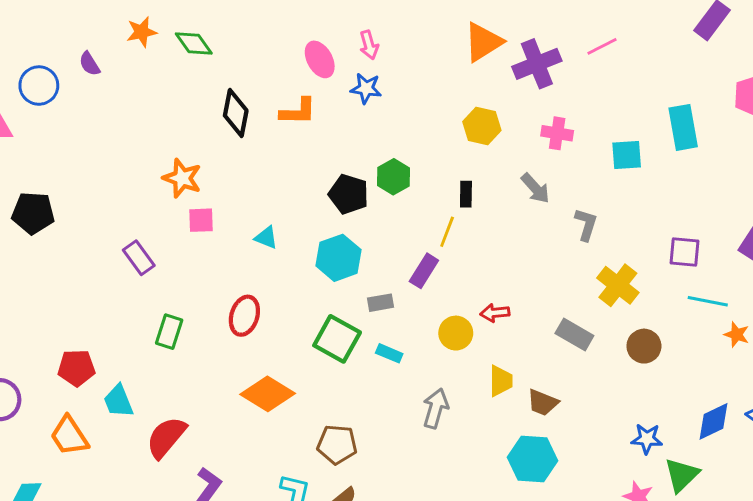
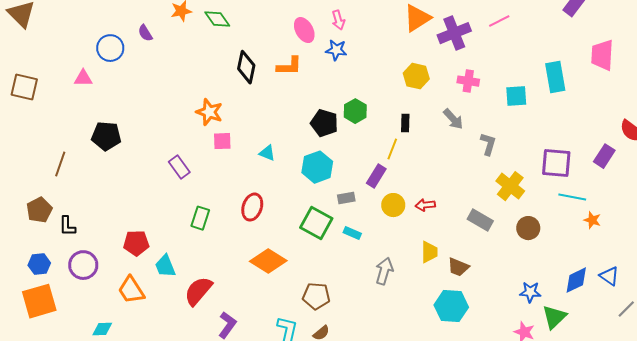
purple square: (685, 252) -> (556, 163), size x1.4
yellow circle: (456, 333) -> (393, 205), moved

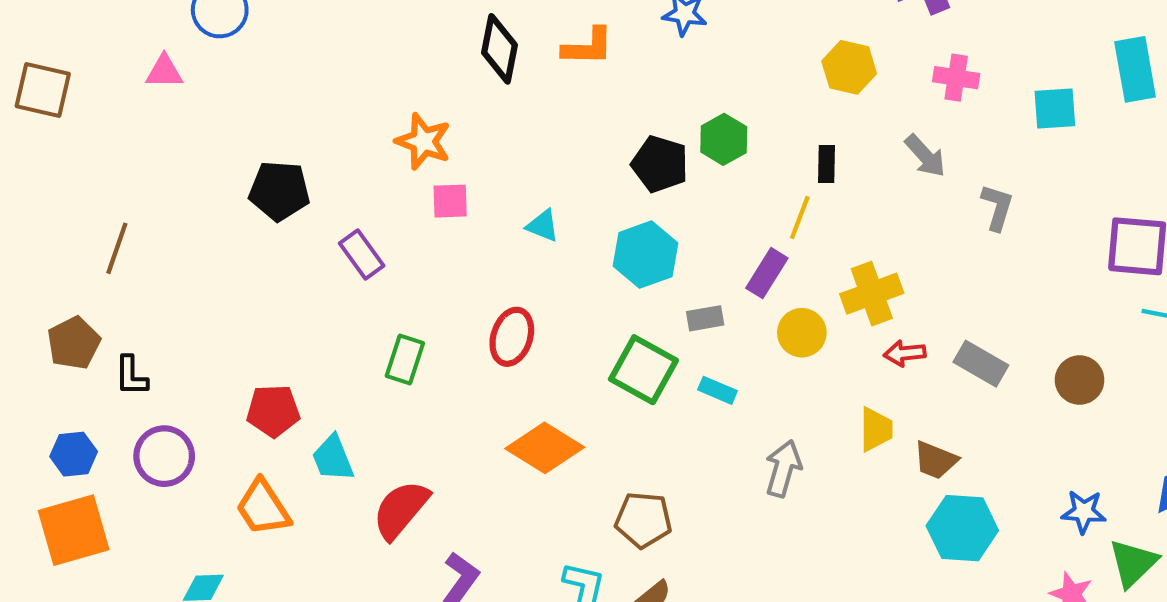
black pentagon: (106, 136) -> (279, 191), moved
yellow cross: (510, 186) -> (872, 294), moved, turned 32
red arrow: (425, 205) -> (905, 353), moved
cyan hexagon: (451, 306) -> (962, 528), moved

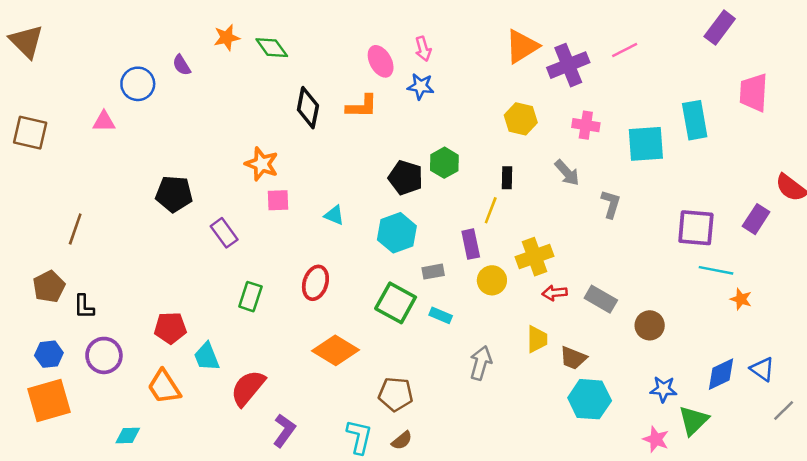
cyan square: (1055, 108) -> (646, 144), size x1.4
purple rectangle: (767, 273) -> (471, 244), turned -44
brown circle: (1080, 380) -> (650, 325), moved

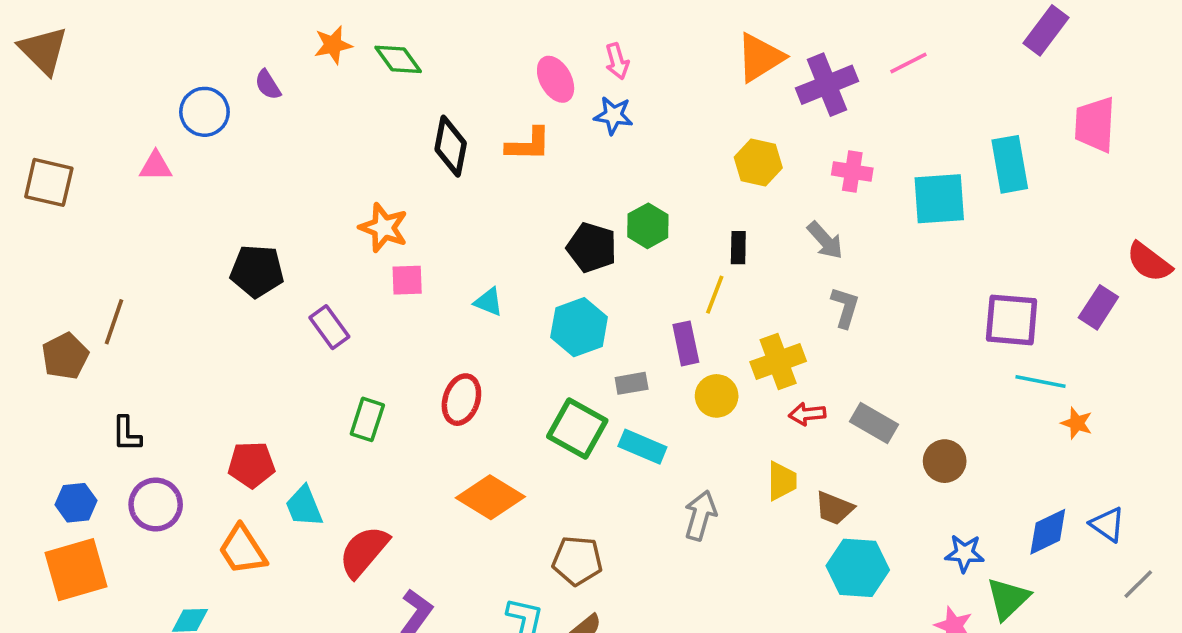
gray L-shape: (611, 204) -> (845, 307), moved
brown pentagon: (49, 287) -> (65, 356), moved
cyan rectangle: (441, 315) -> (642, 447), size x1.4

